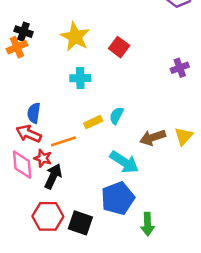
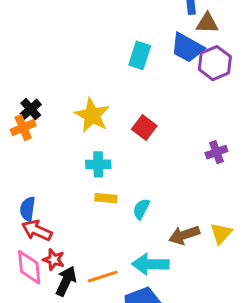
black cross: (23, 32) -> (31, 109), turned 30
blue semicircle: (34, 113) -> (28, 209), moved
yellow rectangle: (93, 122) -> (106, 198), moved, turned 30
orange line: (63, 141) -> (103, 276), moved
cyan arrow: (124, 162) -> (150, 264), turned 148

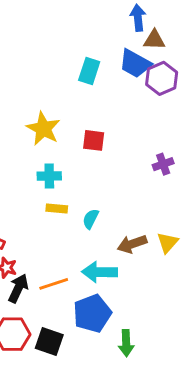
red square: (144, 128) -> (94, 140), turned -30

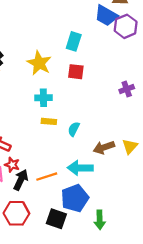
cyan rectangle: (89, 71) -> (74, 41), moved
black square: (49, 342) -> (56, 219), moved

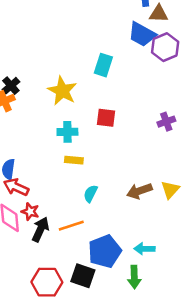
red square: (76, 72) -> (106, 118), moved
cyan semicircle: (74, 129) -> (91, 194), moved
cyan arrow: (80, 168) -> (145, 249), moved, size x0.7
red hexagon: (16, 213) -> (47, 282), moved

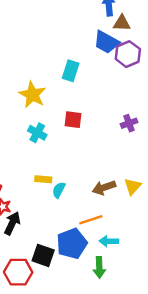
cyan cross: (67, 132) -> (37, 133), turned 30
yellow rectangle: (74, 160) -> (43, 179), moved
orange line: (71, 226) -> (91, 220), moved
black square: (83, 276) -> (43, 255), moved

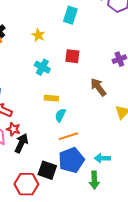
yellow star: (32, 95) -> (38, 35), size x0.6
yellow rectangle: (43, 179) -> (51, 98), moved
brown arrow: (104, 188) -> (98, 87), moved, turned 72
orange line: (91, 220) -> (68, 136), moved

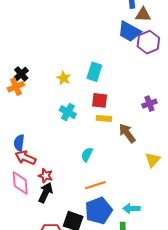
cyan rectangle: (70, 15) -> (94, 72), moved
yellow rectangle: (51, 98) -> (104, 118), moved
cyan semicircle: (60, 115) -> (87, 154), moved
red star: (13, 129) -> (46, 176), moved

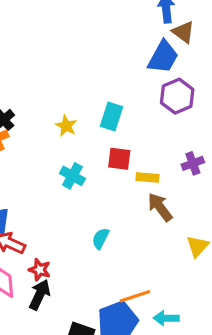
brown triangle: (143, 15) -> (183, 32), turned 35
blue trapezoid: (129, 32) -> (163, 57), turned -90
purple hexagon: (148, 42) -> (177, 96), moved
yellow rectangle: (104, 118) -> (147, 177), moved
orange line: (95, 185) -> (135, 296), moved

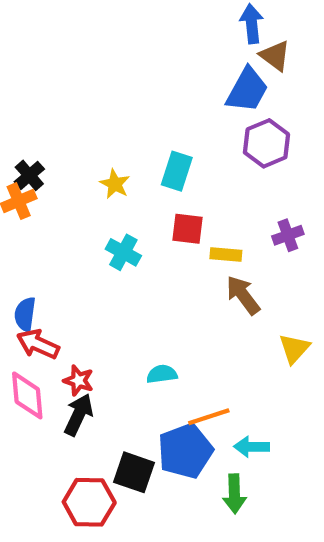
cyan semicircle: (101, 238) -> (162, 374), moved, turned 55

